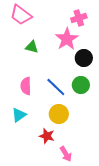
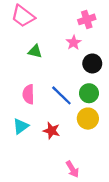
pink star: (67, 39) -> (74, 43), size x0.6
yellow circle: (59, 114) -> (88, 119), moved
red star: (47, 136) -> (52, 131), moved

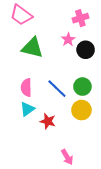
green triangle: (35, 51) -> (32, 48), size x1.6
black circle: (92, 63) -> (86, 50), moved
cyan triangle: (21, 126) -> (27, 109), moved

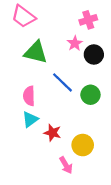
blue line: (57, 89) -> (63, 82), moved
yellow circle: (81, 110) -> (83, 145), moved
pink arrow: (67, 157) -> (66, 165), moved

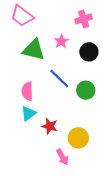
pink star: (75, 43) -> (61, 41), moved

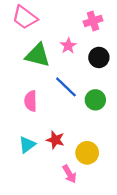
cyan triangle: (28, 113) -> (27, 145), moved

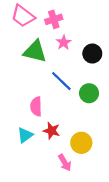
pink cross: (93, 21) -> (54, 19), moved
pink semicircle: (31, 101) -> (36, 106), moved

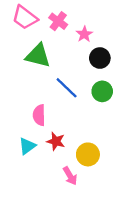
pink cross: (54, 19) -> (58, 21), turned -35
pink star: (64, 42) -> (84, 34), moved
green circle: (89, 93) -> (102, 91), moved

